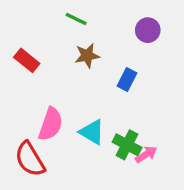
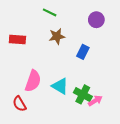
red rectangle: (27, 60) -> (17, 39), turned -35
red semicircle: (30, 159) -> (20, 104), size x0.7

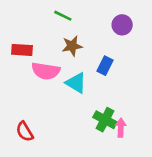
pink semicircle: (33, 81) -> (46, 71), moved, turned 80
cyan triangle: (60, 86) -> (76, 83), moved
pink arrow: (95, 101) -> (121, 128), turned -56

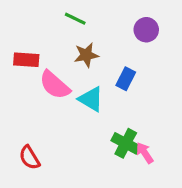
pink semicircle: (46, 71) -> (55, 85), turned 32
pink arrow: (121, 128) -> (145, 153), turned -36

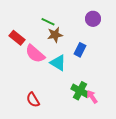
green line: (75, 19) -> (48, 22), moved
red rectangle: (26, 60) -> (17, 38), turned 35
red semicircle: (29, 158) -> (33, 100), moved

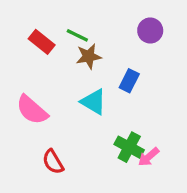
red rectangle: (17, 38) -> (42, 42), moved
pink semicircle: (35, 54) -> (32, 110), moved
pink arrow: (92, 97) -> (149, 157), turned -96

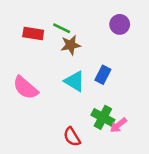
red rectangle: (42, 42) -> (33, 33), turned -30
blue rectangle: (129, 81) -> (103, 75), moved
red semicircle: (53, 162) -> (72, 137), moved

